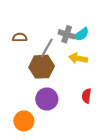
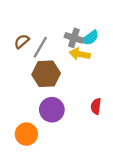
brown semicircle: (20, 37) -> (22, 41), turned -40
gray line: (47, 48) -> (40, 47), moved
yellow arrow: (78, 58) -> (80, 54), moved

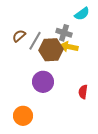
cyan semicircle: (90, 38) -> (82, 14), moved
brown hexagon: (46, 74) -> (51, 50), moved
purple circle: (52, 110) -> (43, 82), moved

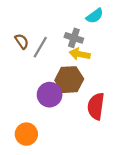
brown semicircle: (19, 36) -> (22, 41), turned 96
brown hexagon: (51, 50) -> (69, 80), moved
red semicircle: (83, 92) -> (96, 106), size x1.6

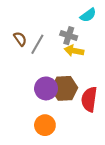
brown hexagon: (69, 80) -> (64, 88), moved
orange circle: (26, 134) -> (45, 125), moved

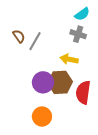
gray cross: (69, 36) -> (78, 34), moved
yellow arrow: (74, 51) -> (69, 59), moved

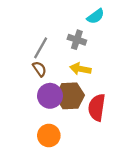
gray cross: (78, 34) -> (77, 40), moved
brown semicircle: (19, 36) -> (39, 69), moved

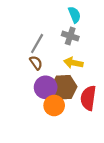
cyan semicircle: (96, 16) -> (74, 15), moved, turned -77
orange circle: (49, 136) -> (54, 105), moved

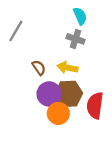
gray line: (37, 44) -> (16, 31), moved
yellow arrow: (73, 63) -> (67, 68), moved

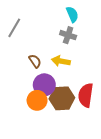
brown hexagon: (69, 94) -> (62, 98), moved
orange circle: (58, 113) -> (37, 100), moved

